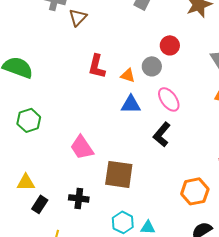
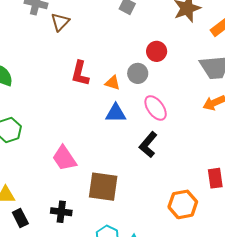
black rectangle: (40, 204) -> (20, 218), turned -60

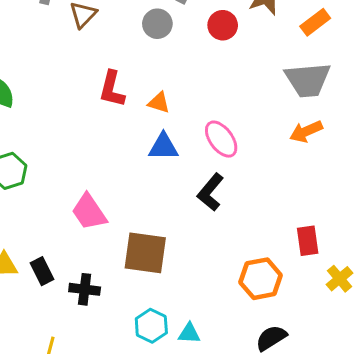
red circle: (157, 51) -> (223, 25), moved
gray circle: (138, 73) -> (157, 24), moved
black rectangle: (20, 218) -> (42, 271), moved

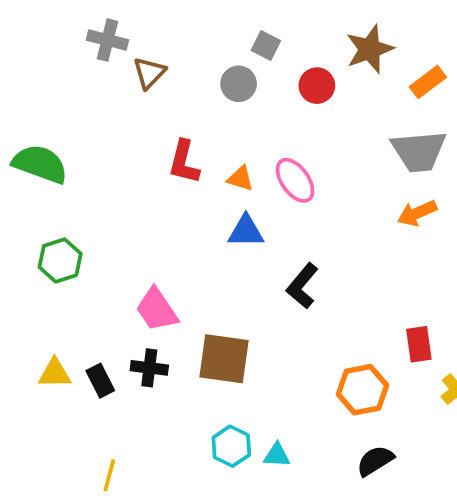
pink ellipse: (221, 139) -> (295, 180), moved
black cross: (85, 289) -> (149, 368), moved

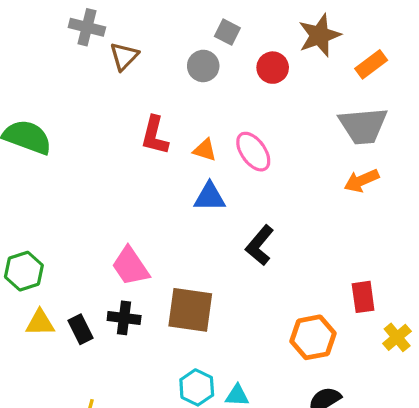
green hexagon: (60, 260) -> (24, 271), moved

